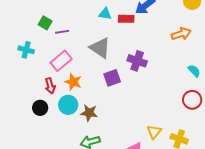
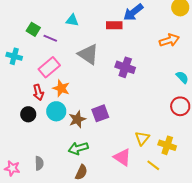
cyan triangle: (105, 14) -> (72, 20), moved
purple line: (62, 32) -> (50, 38), turned 32
purple square: (112, 78) -> (100, 113), moved
brown star: (89, 113) -> (77, 119), turned -30

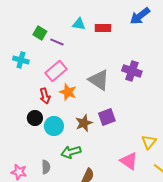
red rectangle: (114, 25) -> (103, 28), moved
gray triangle: (88, 54) -> (99, 80), moved
cyan circle: (56, 111) -> (54, 126), moved
green arrow: (78, 148) -> (71, 152), moved

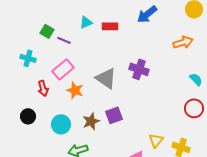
cyan triangle: (79, 24) -> (86, 22), turned -32
red arrow: (45, 96) -> (43, 88), moved
black circle: (35, 118) -> (28, 116), moved

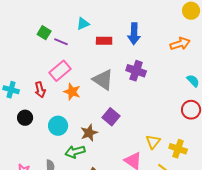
blue arrow: (147, 14) -> (134, 34), moved, turned -50
red rectangle: (110, 26) -> (104, 41), moved
cyan cross: (28, 58) -> (11, 90), moved
purple square: (114, 115) -> (111, 117), turned -30
brown star: (91, 121) -> (89, 133), moved

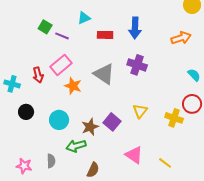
red arrow: (40, 90) -> (38, 75), moved
purple square: (111, 117) -> (112, 122), moved
yellow triangle: (153, 142) -> (140, 111), moved
yellow cross: (178, 149) -> (174, 118), moved

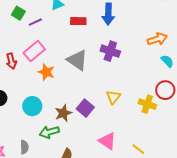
purple line: (62, 36) -> (35, 22), turned -48
orange arrow: (181, 38) -> (157, 39), moved

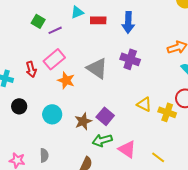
red rectangle: (78, 21) -> (98, 20), moved
yellow triangle: (113, 97) -> (144, 104), moved, turned -42
green arrow: (49, 132) -> (102, 140), moved

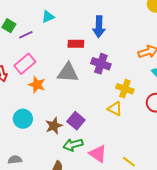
red rectangle: (98, 20) -> (76, 44), moved
gray triangle: (97, 68) -> (68, 73), turned -30
yellow cross: (167, 112) -> (125, 89), moved
gray semicircle: (44, 155) -> (15, 160), turned -96

